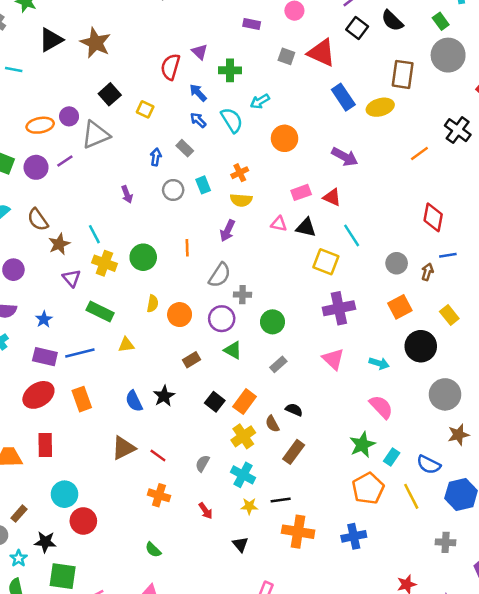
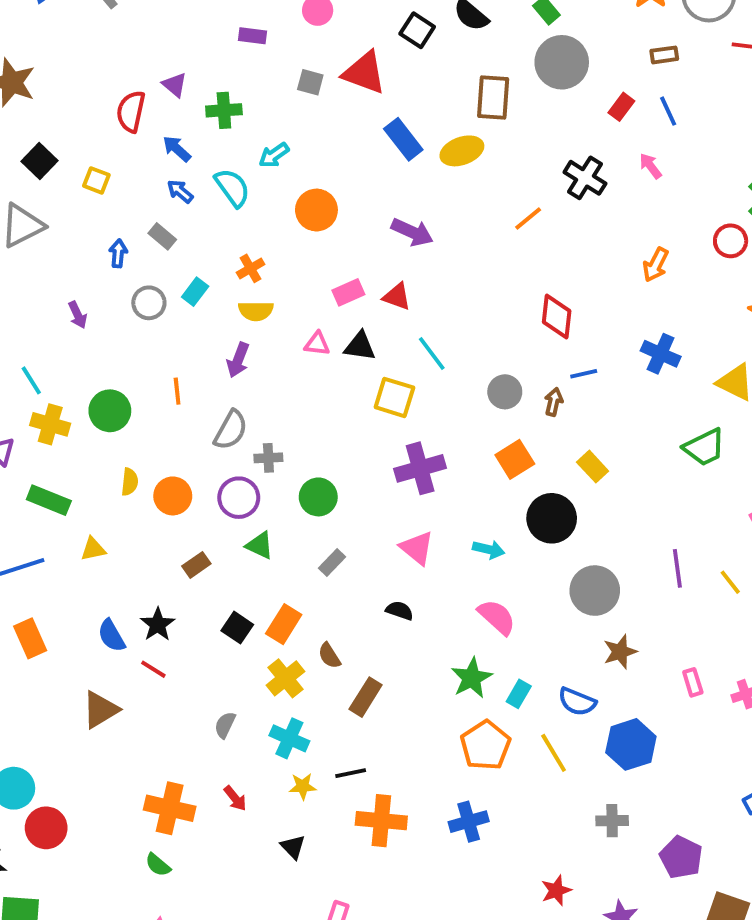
cyan rectangle: (203, 185) -> (195, 292), turned 63
black semicircle: (294, 410) -> (400, 611), moved
red line: (158, 455) -> (153, 669), moved
orange cross: (159, 495) -> (170, 808), moved, size x1.4

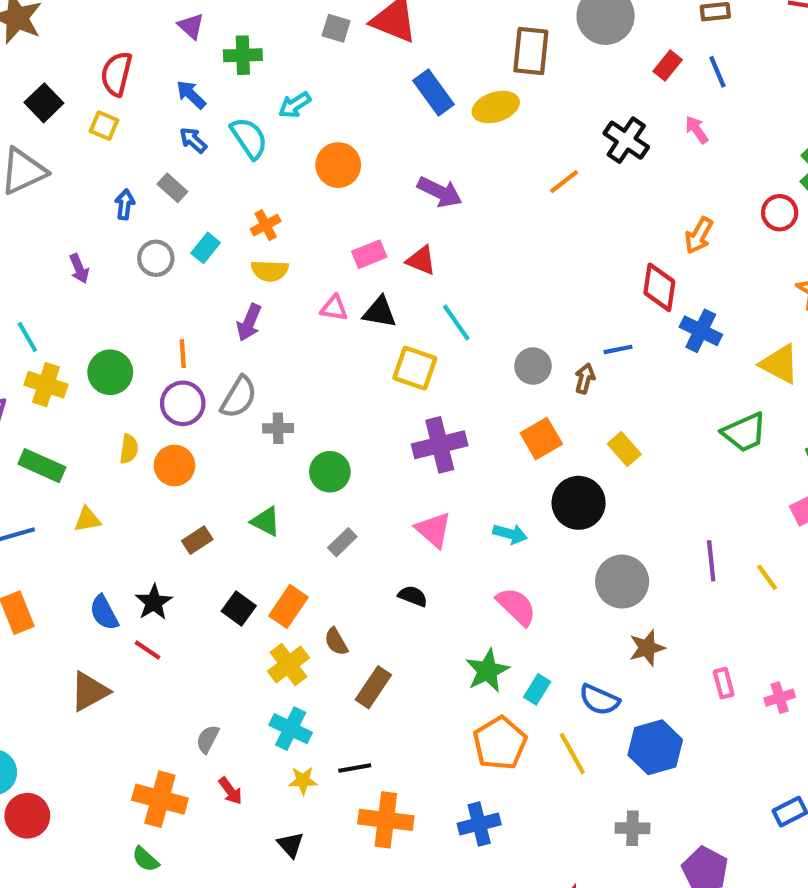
red semicircle: (131, 111) -> (116, 74), moved
red diamond: (557, 316) -> (659, 287), moved
purple circle: (239, 498) -> (183, 403), moved
gray semicircle: (225, 725) -> (208, 739), moved

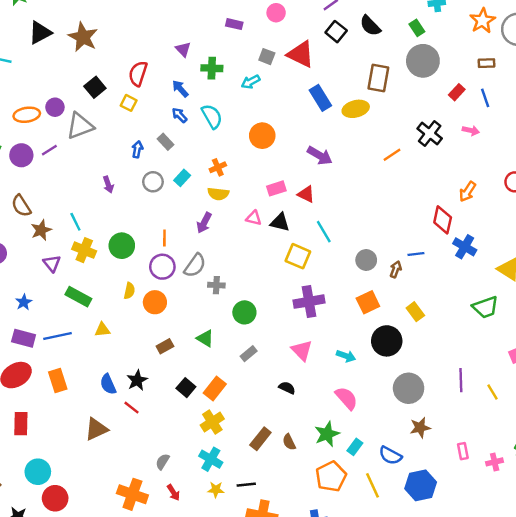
cyan arrow: (295, 105) -> (251, 82), moved
pink arrow: (697, 130) -> (471, 131), turned 133
brown semicircle: (336, 642) -> (289, 442), moved

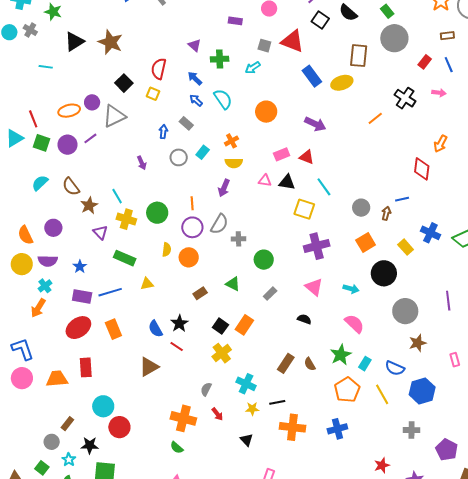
blue cross: (465, 247) -> (430, 233), moved
yellow cross: (212, 422) -> (222, 353), moved

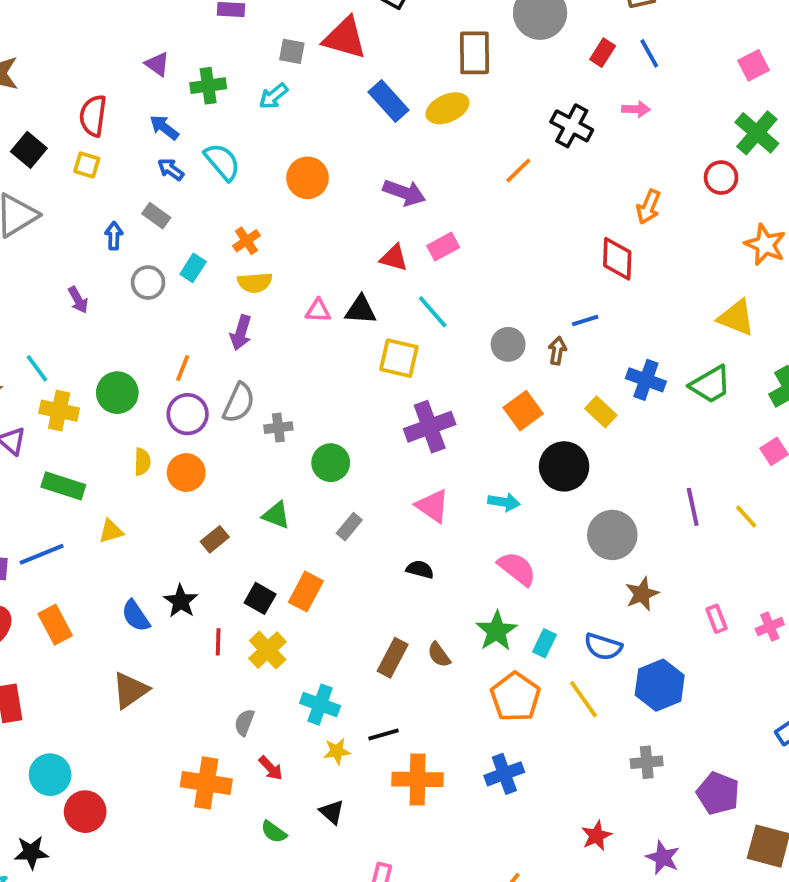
pink rectangle: (282, 154) -> (443, 247), moved
orange line: (192, 203) -> (183, 368), turned 32
red line: (177, 346) -> (218, 642), moved, turned 64
green semicircle: (177, 448) -> (274, 832), moved

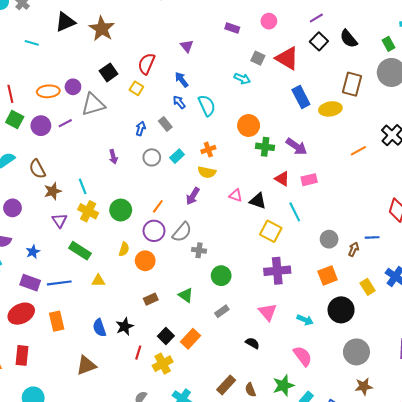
green cross: (208, 86) -> (265, 147), moved
cyan arrow: (273, 96) -> (242, 79), turned -133

